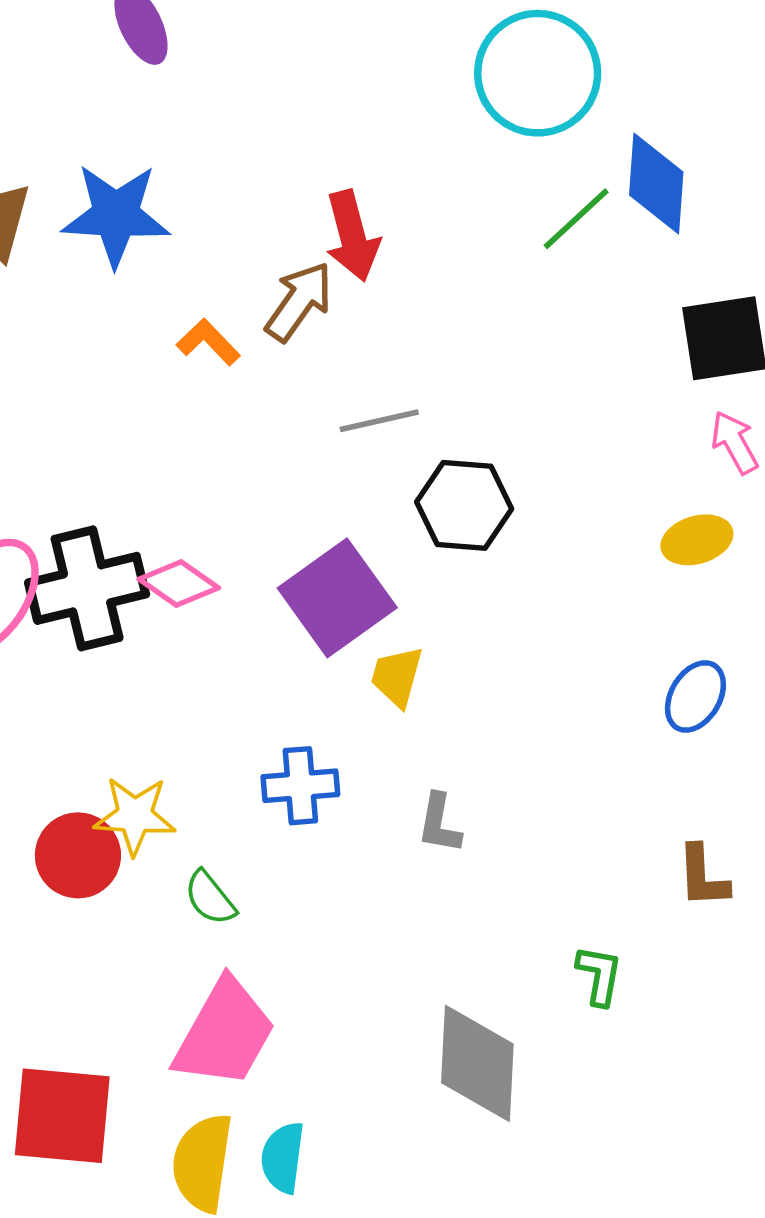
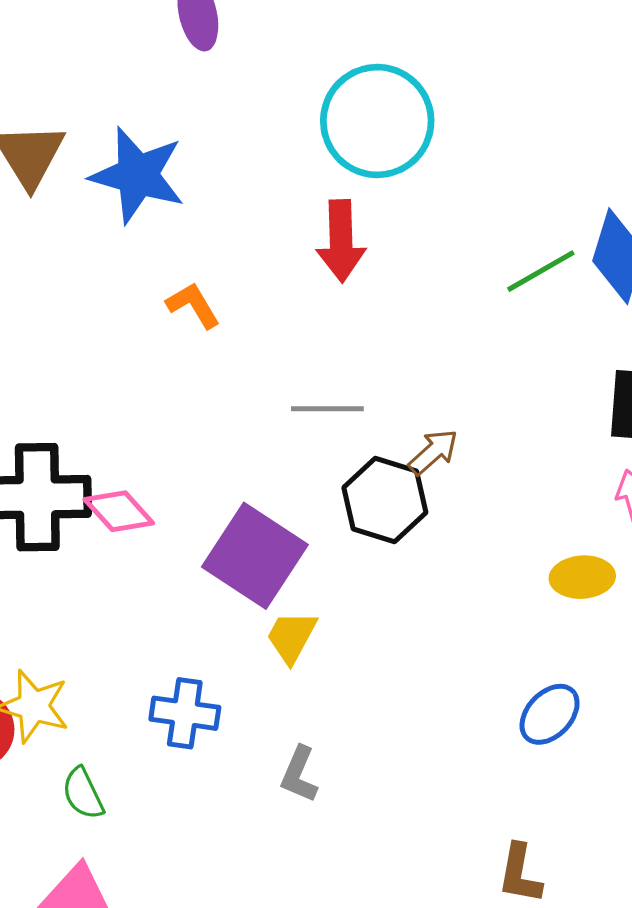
cyan circle: (538, 73) -> (377, 121), moved
brown arrow: (299, 301) -> (433, 452), moved, size x0.7
purple square: (337, 598) -> (255, 556), turned -34

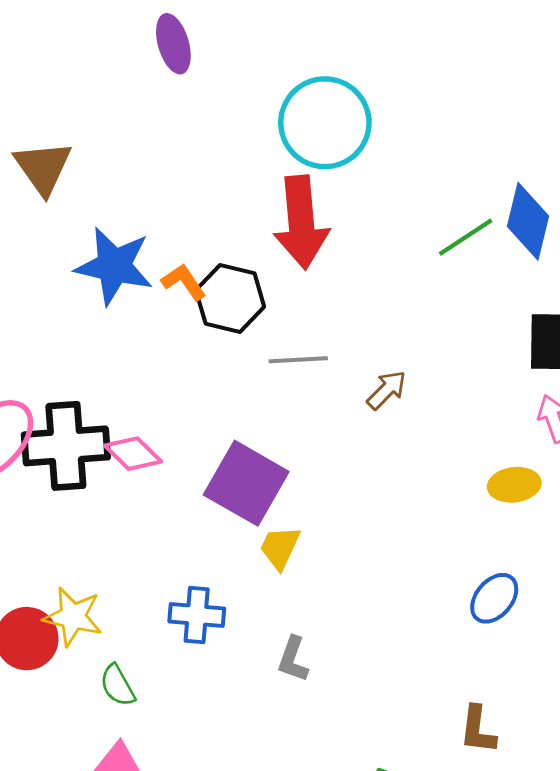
blue star: (138, 175) -> (114, 266), moved
red arrow: (341, 241) -> (301, 222), size x1.4
black hexagon: (385, 500) -> (230, 298), moved

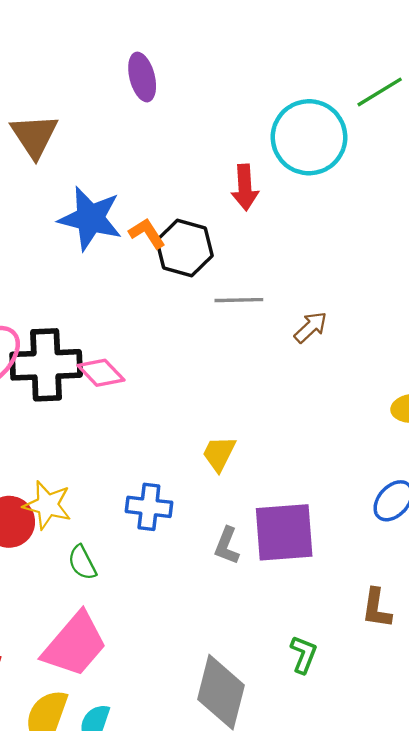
purple ellipse: (173, 44) -> (142, 77), moved
cyan circle: (325, 123) -> (309, 137), moved
red arrow: (301, 222) -> (245, 187), size x0.6
green line: (466, 237) -> (380, 92), moved
purple square: (246, 483) -> (284, 532), moved, turned -36

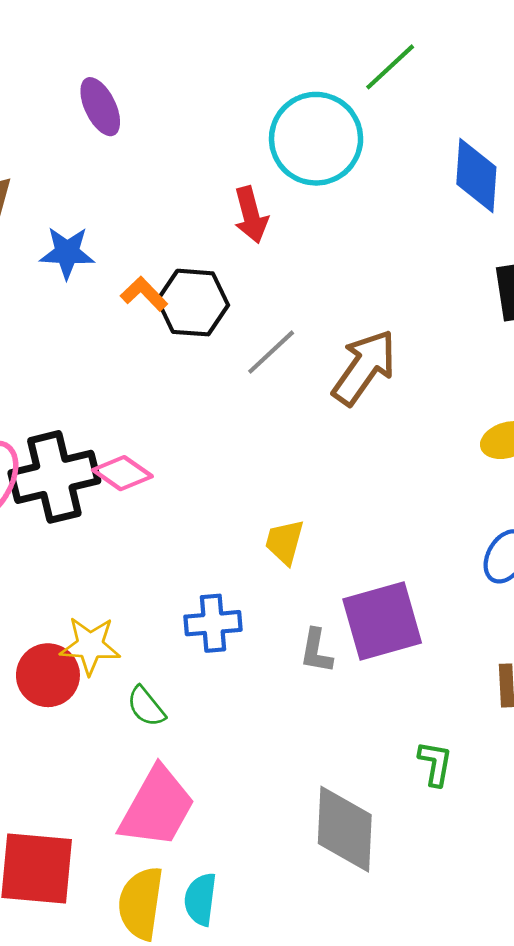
blue star: (90, 218) -> (67, 253), moved, size x0.7
gray line: (239, 300) -> (271, 352), turned -30
brown arrow: (311, 327) -> (364, 367), size x1.8

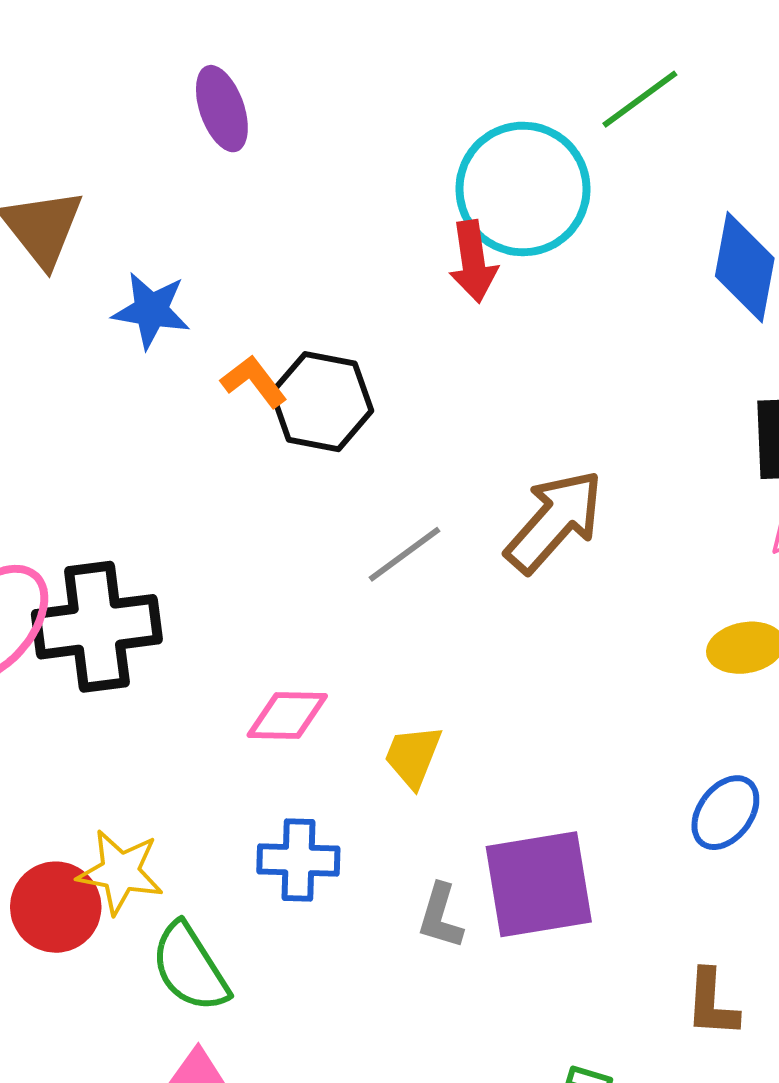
red arrow: (251, 215) -> (473, 261), moved
gray line: (271, 352) -> (404, 554), moved
pink diamond: (122, 473) -> (287, 716), moved, turned -40
green semicircle: (146, 707) -> (190, 967), size x1.5

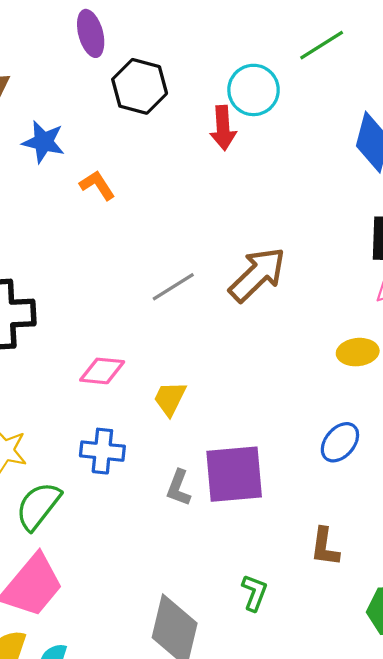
cyan circle: (523, 189) -> (254, 90), size x0.7
black hexagon: (322, 402) -> (140, 86), moved
green semicircle: (190, 967) -> (38, 506), turned 66

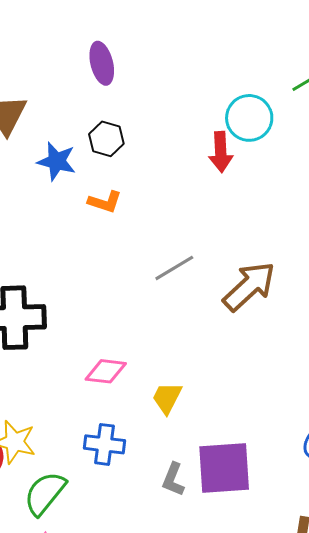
black hexagon: (140, 86) -> (106, 139), moved, size x0.7
orange L-shape: (97, 185) -> (105, 202), turned 140
gray line: (173, 287) -> (174, 268), moved

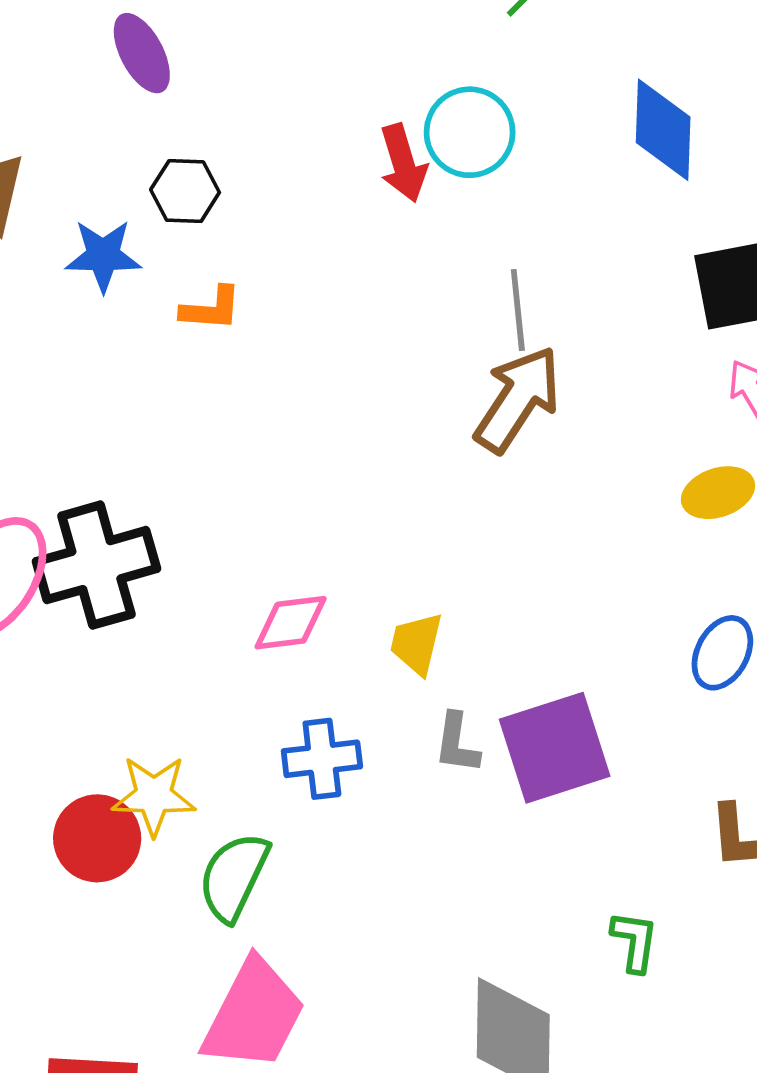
cyan circle: (249, 118) -> (470, 132), moved
gray line: (174, 268) -> (518, 310), moved, turned -51
gray L-shape: (173, 479) -> (457, 743), moved

